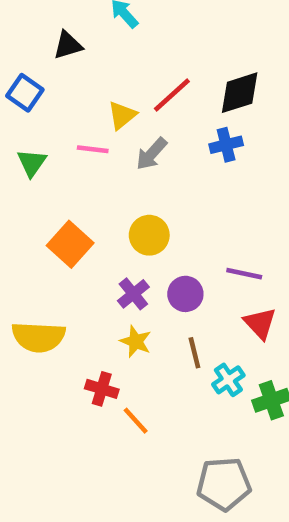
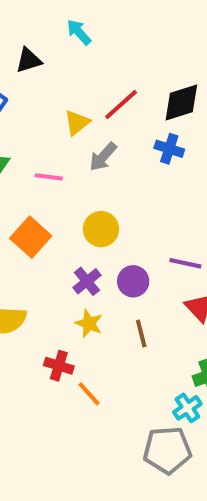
blue cross: (226, 145) -> (169, 149), turned 32
pink line: (93, 149) -> (49, 177), moved
cyan cross: (228, 380) -> (187, 408), moved

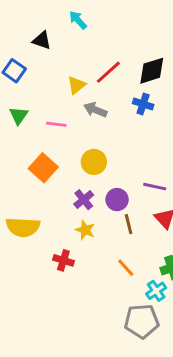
black triangle: (29, 60) -> (42, 40), turned 36
gray arrow: (103, 157) -> (95, 110), turned 70
brown line: (141, 334) -> (129, 224), moved
orange line: (89, 394) -> (126, 268), moved

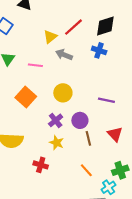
purple line: (155, 187) -> (106, 100), moved

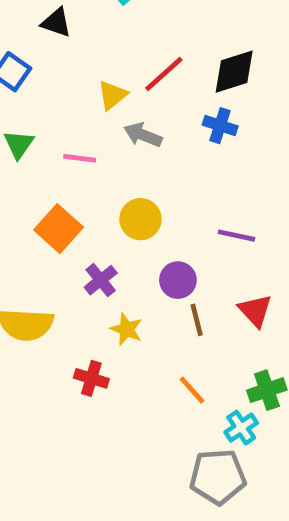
purple cross: (56, 120) -> (101, 280), moved

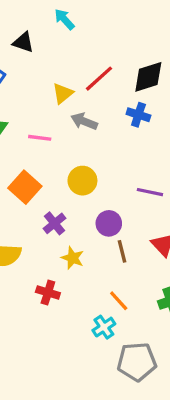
cyan cross: (241, 428) -> (104, 327), moved

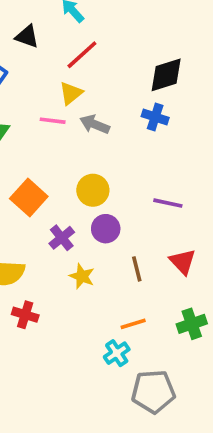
red line: (99, 79) -> (82, 55), moved
pink line: (40, 138) -> (53, 121), moved
purple circle: (109, 223) -> (106, 229), moved
red cross: (48, 293) -> (25, 315), moved
orange line: (119, 301) -> (133, 324), turned -65

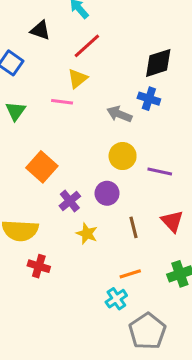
gray arrow: (95, 124) -> (119, 114), moved
yellow circle: (93, 190) -> (123, 156), moved
gray pentagon: (153, 392) -> (147, 331), turned -30

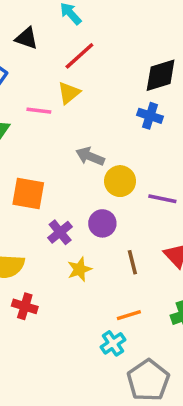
pink line: (62, 102) -> (39, 111), moved
gray arrow: (119, 114) -> (90, 156), moved
orange square: (42, 167) -> (28, 193), turned -32
yellow star: (87, 234) -> (79, 269), turned 30

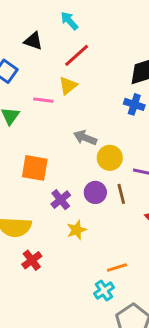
brown line: (132, 262) -> (121, 194), moved
red cross: (25, 306) -> (32, 260), turned 36

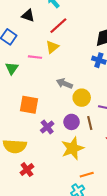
yellow star: (77, 230) -> (73, 148), moved, size x1.6

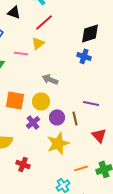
yellow circle: (82, 98) -> (41, 101), moved
red cross: (27, 170) -> (23, 164), moved, turned -32
orange line: (87, 175) -> (81, 168), moved

